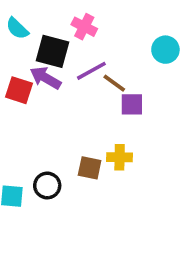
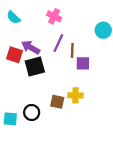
black square: (52, 51) -> (35, 67), moved, turned -30
purple line: (91, 71) -> (58, 43), turned -36
brown line: (114, 83) -> (72, 51), turned 56

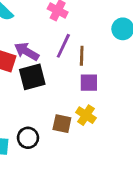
purple square: (83, 63) -> (89, 83), moved
yellow cross: (75, 95) -> (86, 115), turned 32

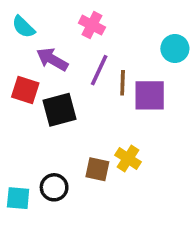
purple arrow: (27, 51) -> (52, 59), moved
purple square: (89, 83) -> (150, 95), moved, size x1.4

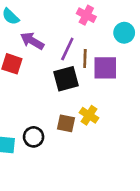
pink cross: (92, 25) -> (86, 15), moved
black square: (59, 110) -> (66, 79), moved

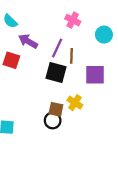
purple square: (105, 68) -> (95, 75), moved
black square: (66, 79) -> (56, 72), turned 30
black circle: (34, 137) -> (53, 120), moved

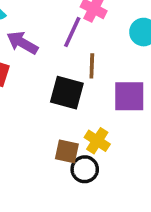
purple line: (57, 48) -> (72, 32), moved
black circle: (53, 120) -> (85, 169), moved

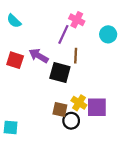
purple arrow: (22, 43) -> (39, 56), moved
purple square: (129, 96) -> (97, 107), moved

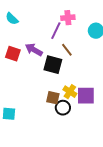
pink cross: (77, 20) -> (68, 18), turned -32
brown line: (76, 56) -> (67, 50), turned -40

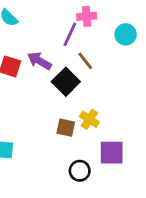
black square: (53, 65) -> (66, 82), turned 30
purple square: (86, 96) -> (112, 153), moved
black circle: (63, 108) -> (80, 171), moved

